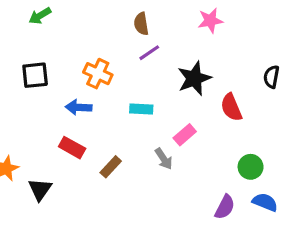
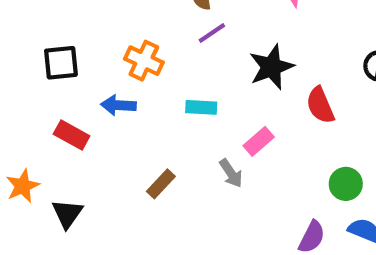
red rectangle: (72, 148) -> (72, 135), moved

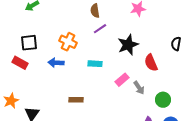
red rectangle: (72, 135) -> (20, 63), moved
gray arrow: (231, 173) -> (139, 88), moved
brown rectangle: (161, 184) -> (76, 100), turned 48

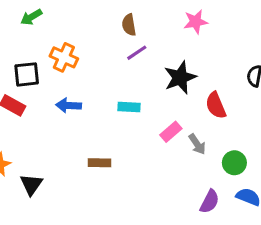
orange cross: (68, 42) -> (64, 57), moved

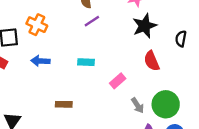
black star: (180, 78) -> (145, 26), moved
gray arrow: (197, 144) -> (138, 105), moved
green circle: (234, 163) -> (166, 104), size x1.5

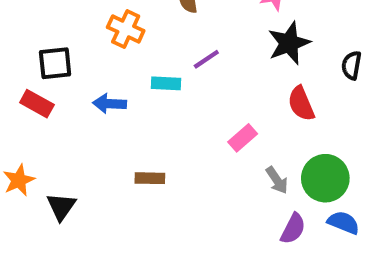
purple line: (92, 21) -> (206, 59), moved
orange cross: (37, 25) -> (126, 29), moved
cyan rectangle: (86, 62) -> (166, 83), moved

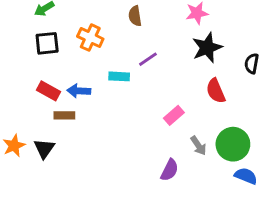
black square: (55, 63) -> (47, 43), moved
red rectangle: (37, 104) -> (49, 91), moved
brown rectangle: (150, 178) -> (64, 115), moved
black triangle: (61, 206) -> (44, 149), moved
purple semicircle: (293, 229) -> (170, 170), moved

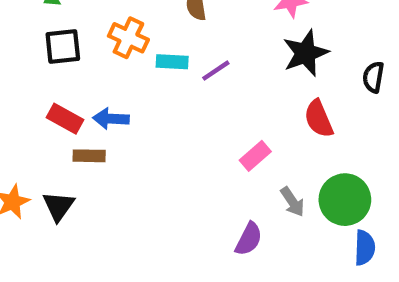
cyan rectangle: (119, 76) -> (172, 62), moved
blue semicircle: (246, 176) -> (365, 248), turned 70

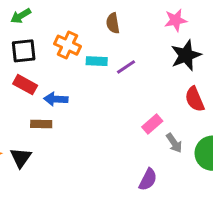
red rectangle: (65, 119) -> (25, 85), moved
gray arrow: (292, 202) -> (174, 143), moved

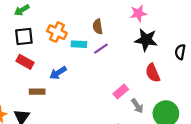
brown semicircle: (113, 23) -> (98, 27), moved
black star: (186, 55) -> (146, 40), turned 30
blue arrow: (56, 99) -> (58, 73), moved, turned -35

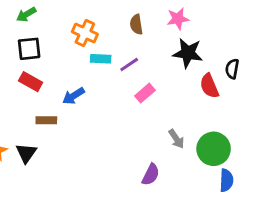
brown semicircle: (98, 27) -> (136, 24), moved
orange cross: (57, 32) -> (85, 33), moved
red semicircle: (153, 73) -> (209, 86), moved
pink rectangle: (121, 92) -> (145, 93), moved

